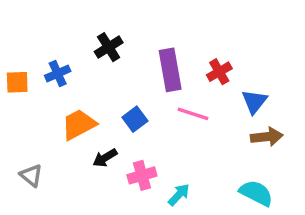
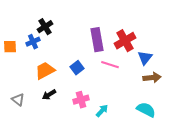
black cross: (109, 47) -> (45, 27), moved
red cross: (219, 72) -> (125, 41), size x1.5
black arrow: (105, 158) -> (49, 95), moved

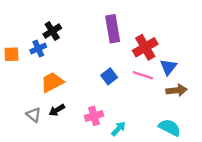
purple rectangle: (97, 40) -> (113, 29), moved
pink line: (110, 65) -> (143, 75), moved
blue square: (77, 68) -> (109, 76), moved
gray triangle: (18, 100) -> (34, 115), moved

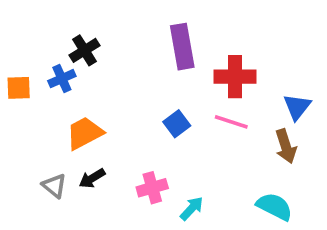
red cross: (145, 47) -> (235, 77), turned 30
blue triangle: (168, 67) -> (297, 107), moved
brown arrow: (177, 90) -> (286, 146), turned 78

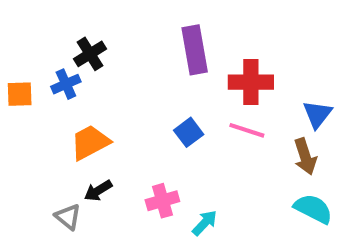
gray triangle: (54, 186) -> (68, 217), moved
cyan semicircle: (275, 206) -> (313, 209), moved

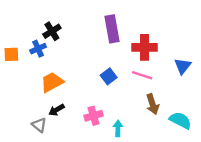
brown arrow: (305, 156) -> (153, 104), moved
cyan arrow: (205, 223) -> (118, 128), turned -42

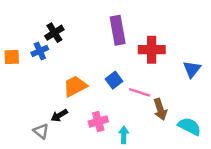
pink line: (142, 75) -> (140, 92), moved
orange trapezoid: (52, 82) -> (75, 86), moved

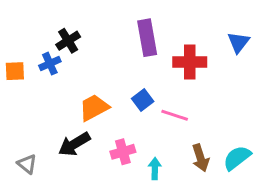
blue triangle: (192, 69) -> (238, 42), moved
brown arrow: (160, 109) -> (200, 158), moved
black arrow: (59, 115) -> (74, 144), size x1.5
cyan semicircle: (189, 126) -> (237, 158), turned -65
gray triangle: (41, 131) -> (27, 164), moved

